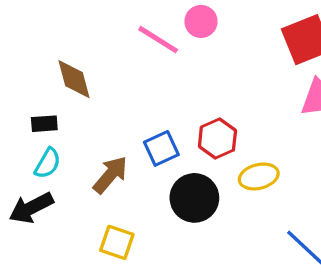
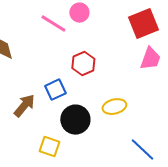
red hexagon: (217, 139) -> (83, 64), moved
yellow square: (117, 242) -> (49, 147), moved

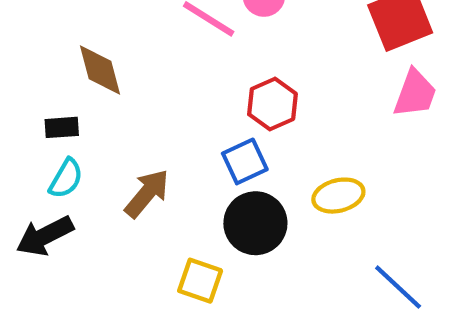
blue square: (55, 90) -> (245, 161), moved

